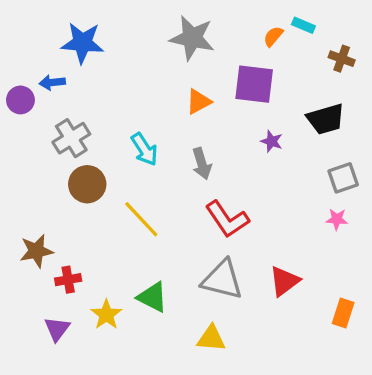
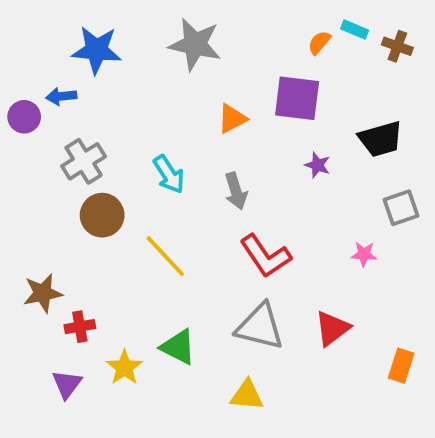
gray star: (192, 38) -> (195, 44), moved
brown cross: (342, 59) -> (397, 46), moved
pink star: (337, 219) -> (364, 254), moved

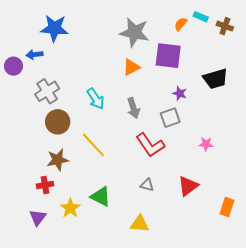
gray star: (195, 44) -> (134, 32), moved
gray square: (401, 208) -> (170, 118), moved
brown star: (43, 293) -> (58, 160), moved
gray triangle: (260, 327) -> (147, 185), size x0.5

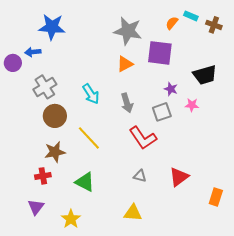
pink star: (206, 144) -> (192, 105), moved
green triangle: (101, 197) -> (85, 182), moved
yellow star: (70, 208) -> (71, 219), moved

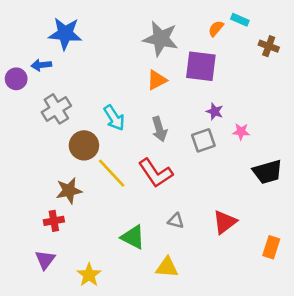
brown cross: (214, 25) -> (269, 46), moved
black trapezoid: (205, 75) -> (267, 172), moved
brown circle: (55, 116) -> (84, 145), moved
red L-shape: (143, 138) -> (156, 173), moved
green triangle: (85, 182) -> (133, 237), moved

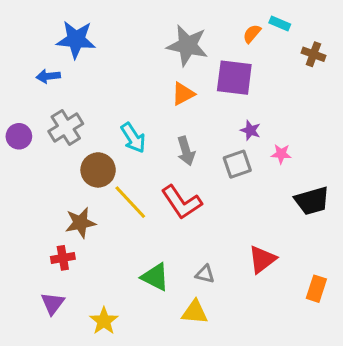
purple circle: (16, 79) -> (19, 136), moved
gray triangle: (176, 221) -> (205, 274), moved

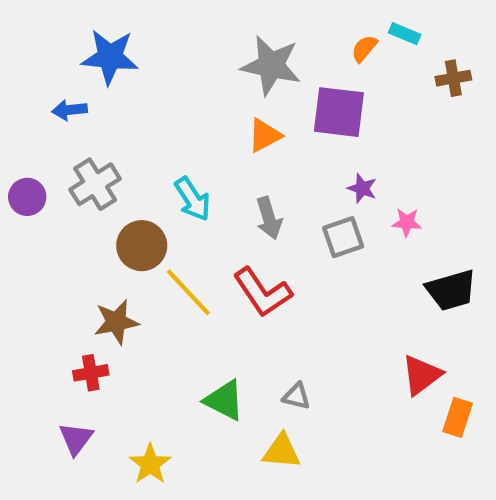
brown cross: (313, 54) -> (453, 78), turned -30
red triangle: (262, 259) -> (422, 375), moved

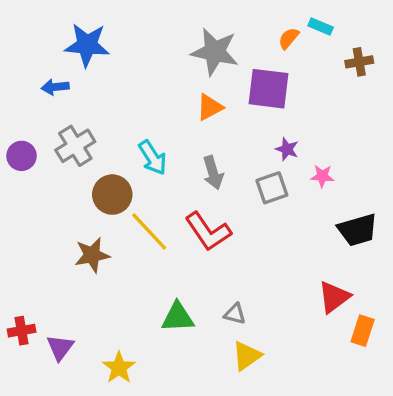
red cross: (91, 373) -> (22, 331), moved
green triangle: (224, 400) -> (178, 317), turned -30
yellow triangle: (282, 451) -> (247, 356), moved, turned -40

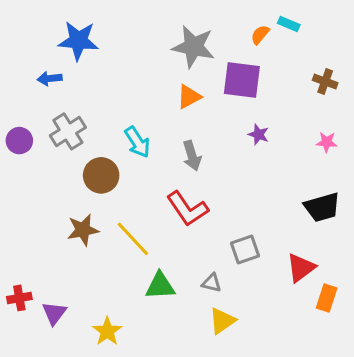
brown cross: (359, 62) -> (325, 82), moved, turned 30
pink star: (322, 176) -> (327, 142), moved
gray square: (272, 188) -> (245, 250), moved
yellow line: (149, 232) -> (133, 239), moved

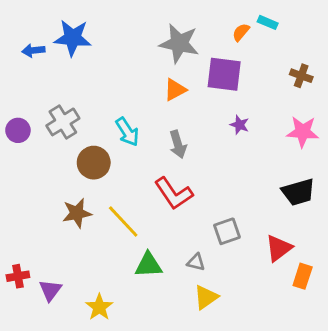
blue arrow: (50, 78) -> (33, 50), moved
pink star: (327, 142) -> (303, 132), size x1.6

